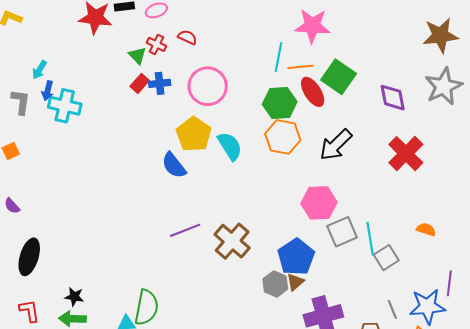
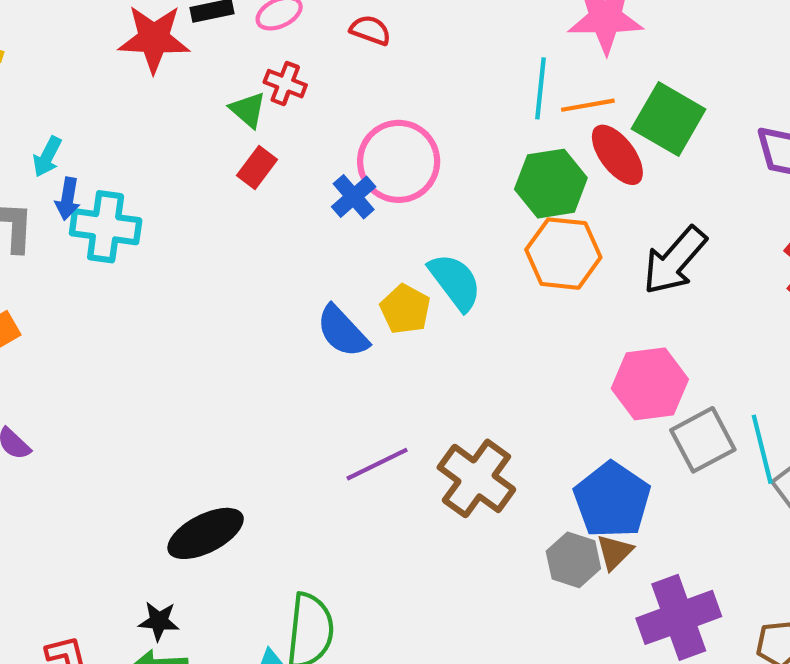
red semicircle: (187, 37) -> (370, 30), moved
blue cross: (160, 83) -> (354, 197), moved, turned -30
yellow pentagon: (194, 134) -> (405, 309), moved, size x0.7
black ellipse: (29, 257) -> (206, 533), moved, turned 51

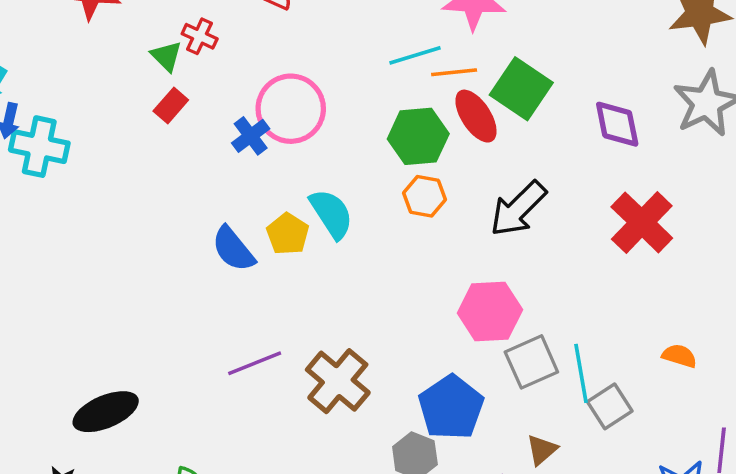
cyan line: (541, 88) -> (415, 55), turned 63
orange hexagon: (563, 254) -> (425, 196), size x0.7
brown triangle: (615, 552) -> (542, 450), moved

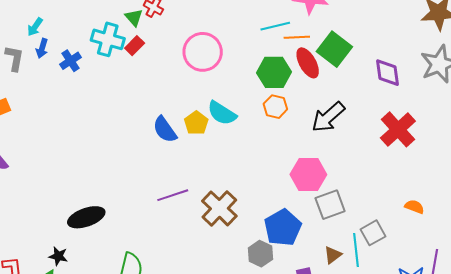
blue cross: (251, 136) -> (71, 61), moved
cyan cross: (39, 147) -> (108, 39), moved
cyan semicircle: (331, 214) -> (222, 113), turned 152
cyan line: (581, 373) -> (356, 250), moved

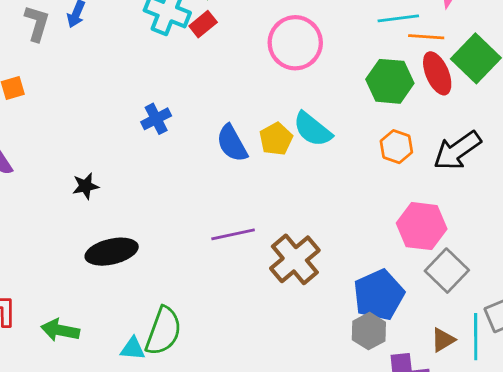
blue cross: (71, 61) -> (156, 119), moved
orange hexagon: (275, 107) -> (396, 147), moved
gray square: (330, 205) -> (447, 271), turned -32
gray hexagon: (260, 254) -> (369, 331), moved
black star: (58, 256) -> (85, 186), moved, turned -30

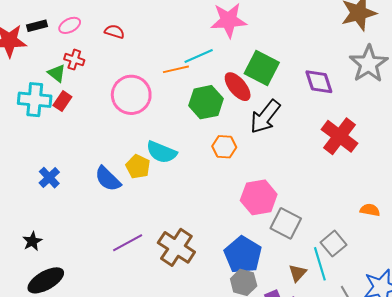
orange line: (426, 37) -> (176, 69), moved
black arrow: (457, 151) -> (265, 117), moved
black star: (85, 186) -> (32, 241), moved

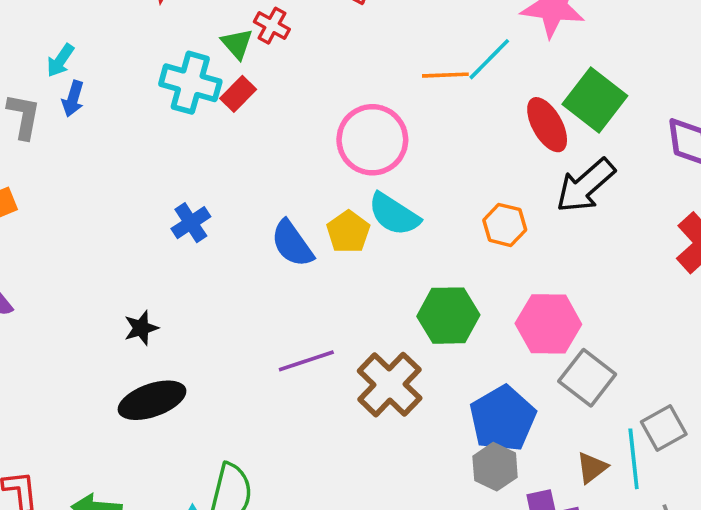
cyan line: (199, 56) -> (489, 59), turned -32
pink circle: (131, 95) -> (372, 140), moved
green hexagon: (206, 102) -> (448, 316), moved

